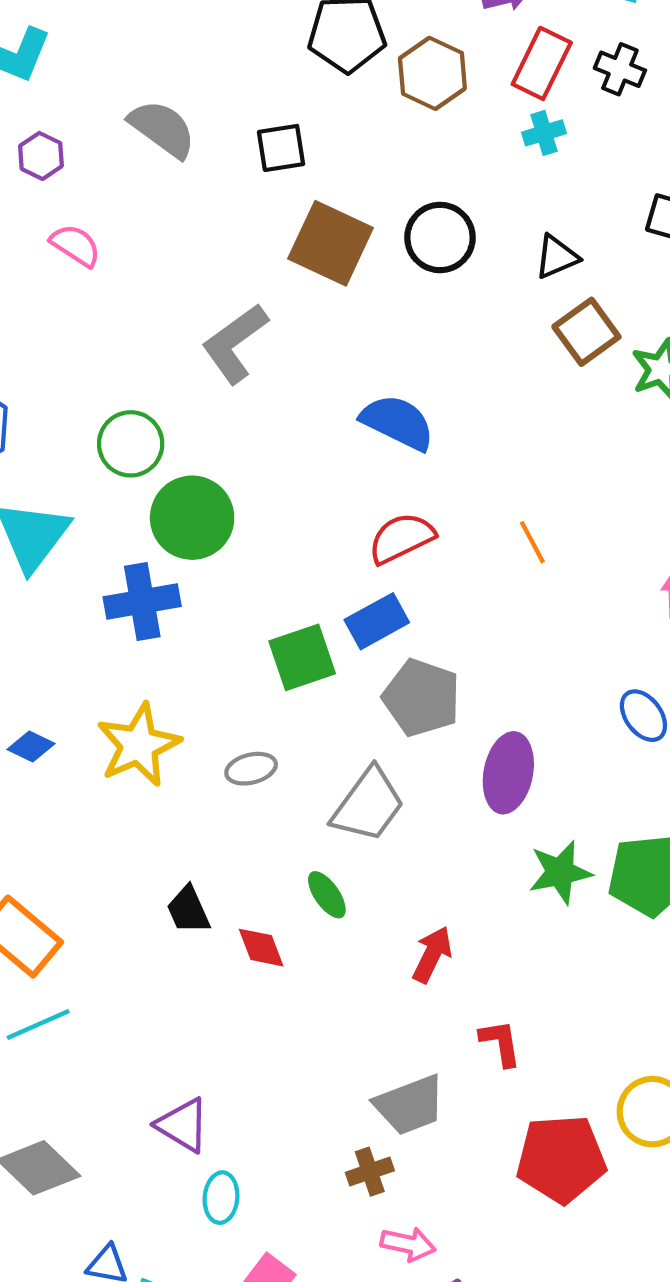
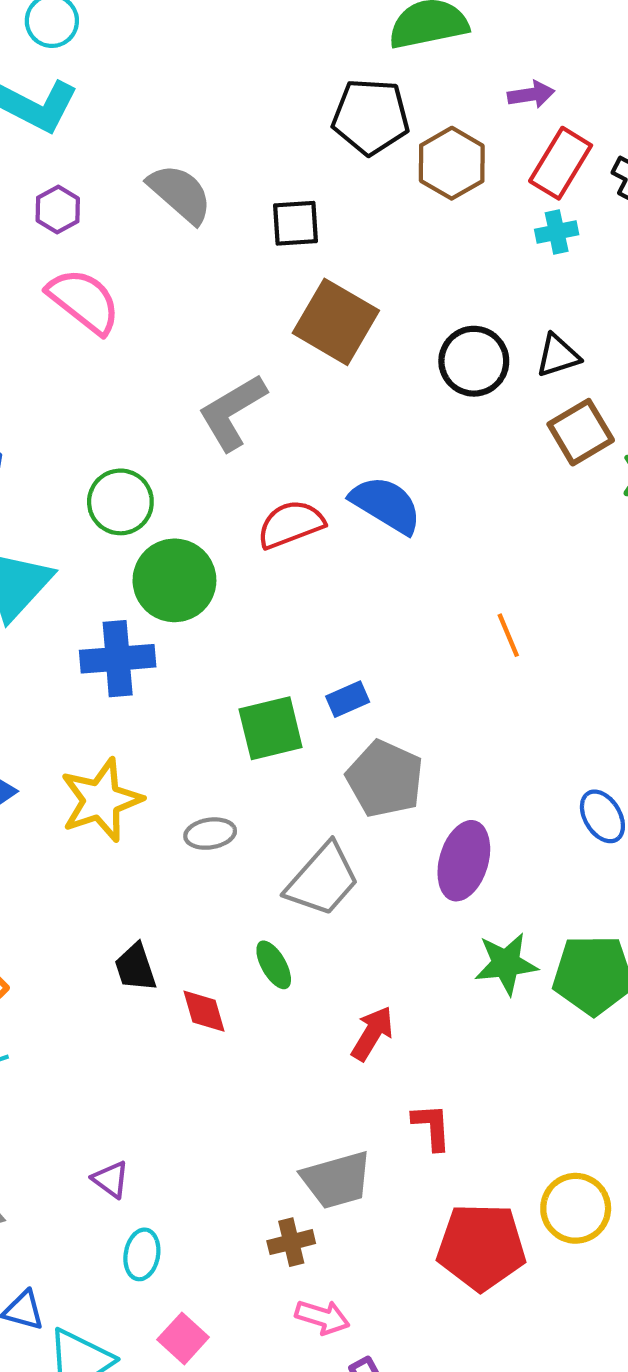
black circle: (440, 238) -> (474, 361), moved
pink semicircle: (76, 245) -> (84, 301), size x1.5
red semicircle: (401, 538) -> (291, 524), moved
blue rectangle: (377, 621) -> (348, 699), size x0.7
purple triangle: (183, 1125) -> (111, 1179), size x0.7

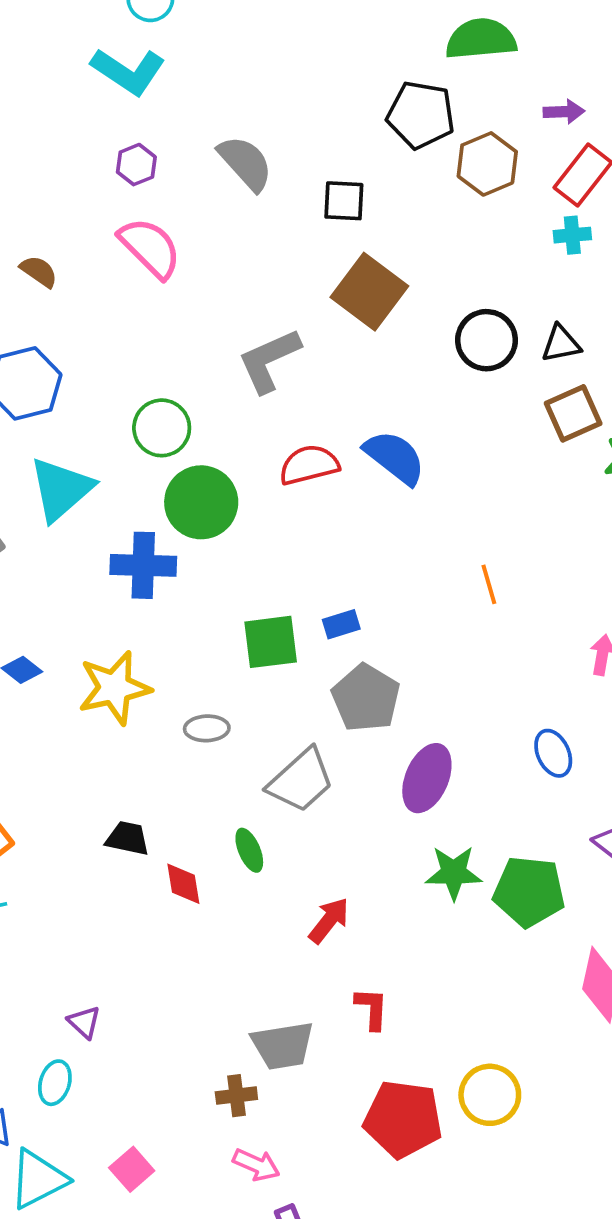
black trapezoid: (135, 967) -> (128, 838), turned 114
cyan ellipse: (142, 1254) -> (55, 1083), moved

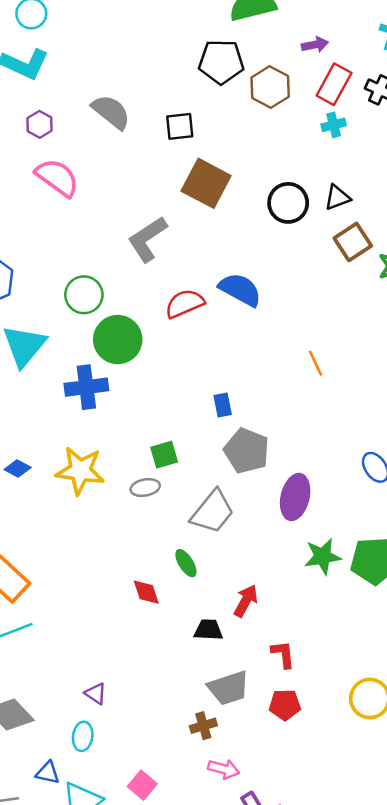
blue rectangle: (341, 624) -> (223, 405), turned -75
green square: (271, 642) -> (164, 455), moved, size x0.7
yellow star: (114, 688) -> (80, 471), turned 30
black trapezoid: (128, 838) -> (208, 630), moved
red pentagon: (403, 1119) -> (285, 705), moved, size x0.6

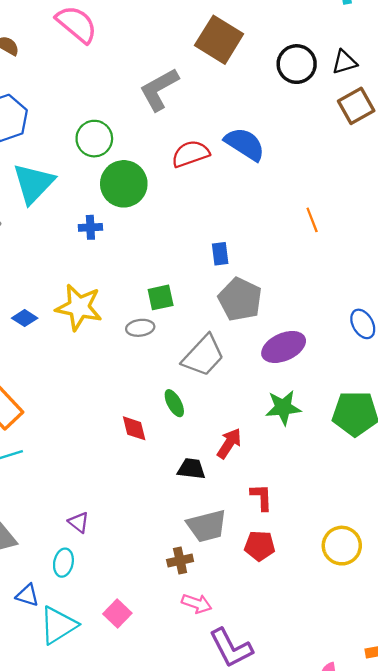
blue cross: (86, 387) -> (90, 227), size x0.6
blue diamond: (18, 469) -> (25, 318), moved
purple ellipse: (295, 497) -> (284, 347), turned 48
green star: (323, 556) -> (283, 408), moved

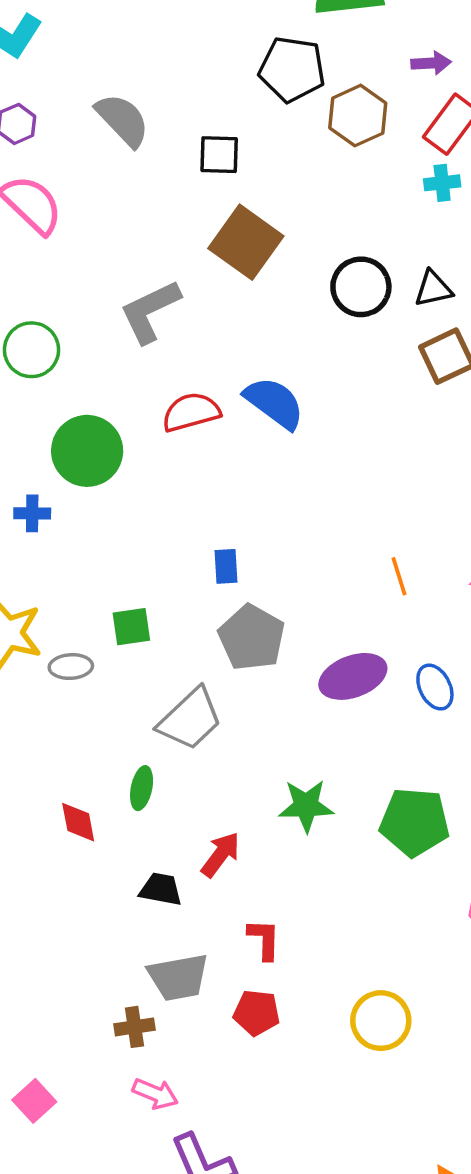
green circle: (94, 139) -> (32, 350), moved
orange line: (312, 220) -> (399, 576), moved
gray ellipse: (140, 328) -> (71, 667), moved
purple ellipse: (284, 347) -> (353, 676), moved
green ellipse: (174, 403) -> (142, 788), turned 36

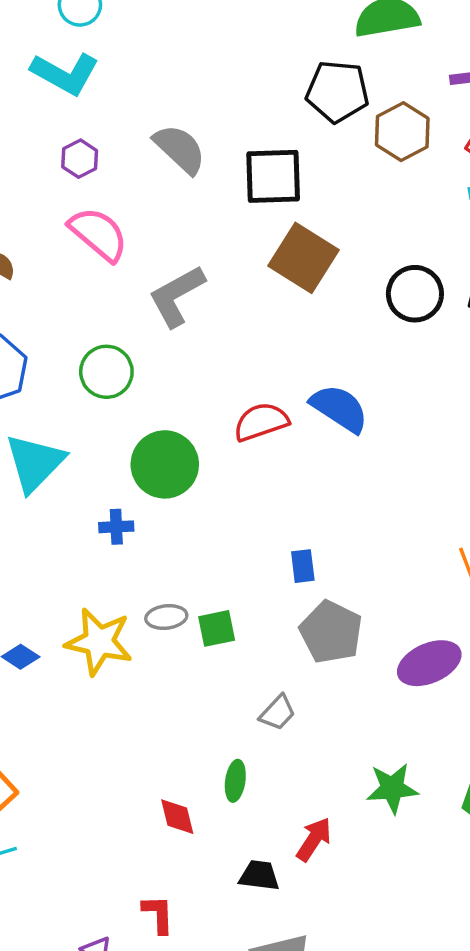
black square: (219, 155) -> (273, 176), size x1.5
gray L-shape: (150, 311) -> (177, 296), moved
gray ellipse: (71, 667) -> (166, 617), moved
gray trapezoid: (190, 719) -> (277, 713), size x0.6
red L-shape: (264, 939) -> (158, 914), moved

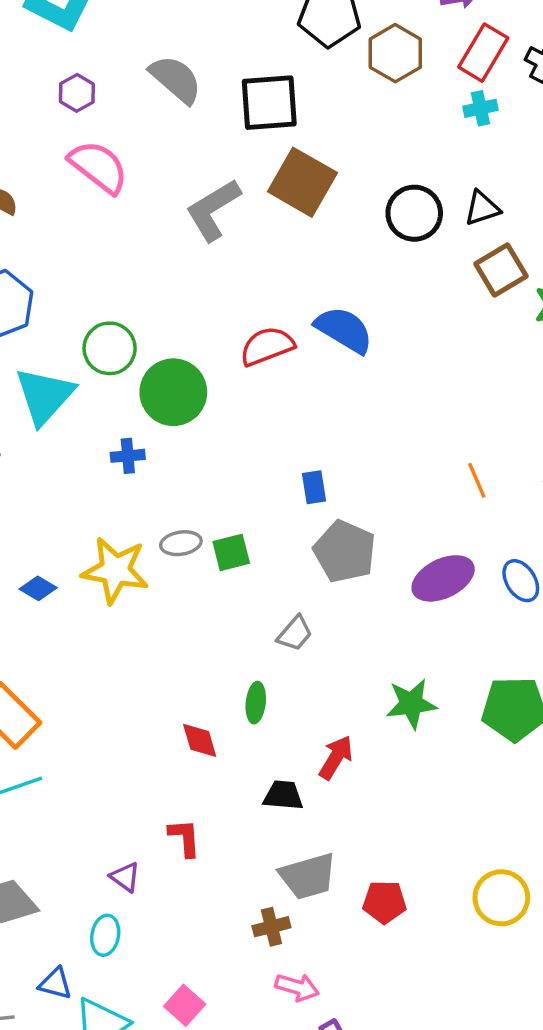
gray L-shape: (177, 296) -> (213, 210), moved
green circle: (106, 372) -> (110, 348), moved

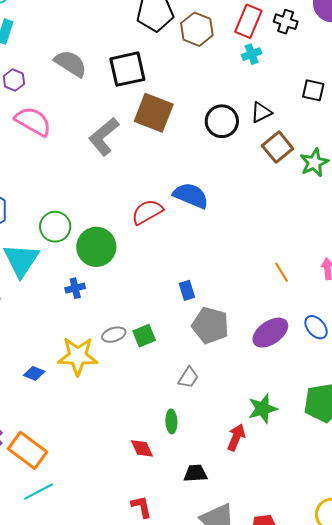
red arrow: (336, 757) -> (236, 437), moved

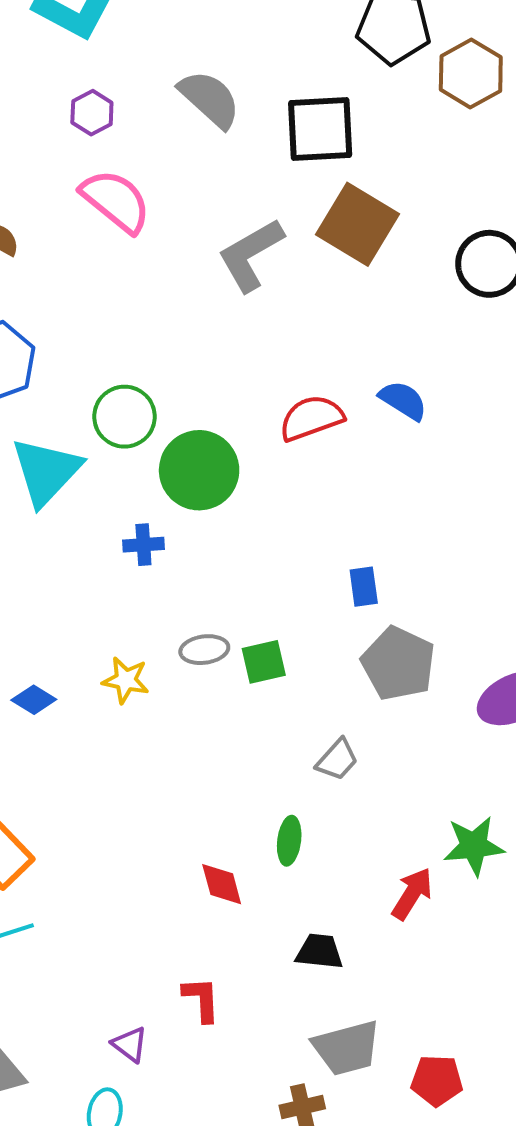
blue semicircle: (191, 196) -> (403, 400), size x0.7
yellow star: (78, 356) -> (126, 680), size x0.6

